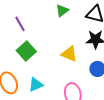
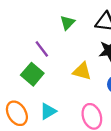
purple line: (20, 24) -> (42, 49), moved

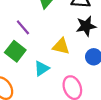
cyan triangle: (48, 111) -> (42, 68), moved

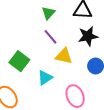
purple line: (23, 27) -> (51, 37), moved

